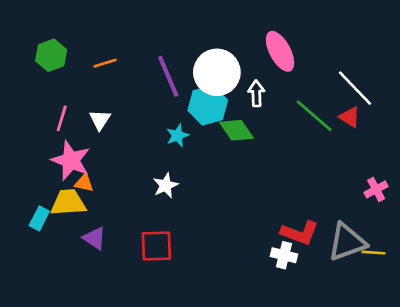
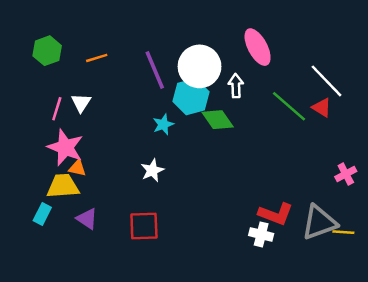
white triangle: (100, 120) -> (81, 103), moved
cyan rectangle: (39, 218) -> (42, 214), moved

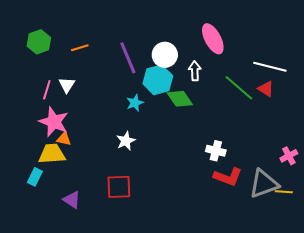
white circle: (200, 66) -> (165, 55), size x0.7
white line: (326, 81) -> (270, 67), turned -32
pink cross: (346, 174) -> (289, 156), moved
purple triangle: (87, 219) -> (72, 200), moved
white cross: (261, 234) -> (216, 151), moved

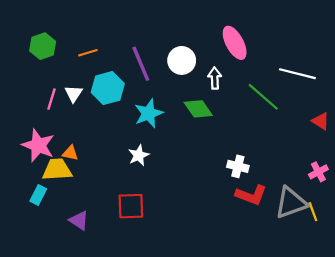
cyan hexagon: (158, 80) -> (108, 88), moved
red triangle: (266, 89) -> (321, 121), moved
cyan star: (135, 103) -> (149, 113), size x1.5
pink star: (54, 122) -> (38, 145), moved
yellow line: (284, 192) -> (313, 212), turned 66

